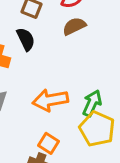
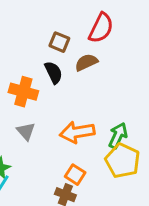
brown semicircle: (74, 26) -> (86, 62), moved

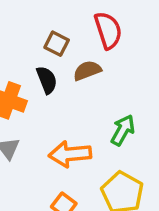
red semicircle: (101, 28) -> (108, 30), turned -48
green arrow: (118, 136) -> (123, 130), moved

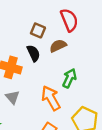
green arrow: (123, 130) -> (69, 78), moved
orange arrow: (70, 154) -> (51, 98), turned 70

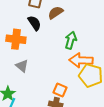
orange arrow: (51, 98) -> (81, 60), moved, turned -50

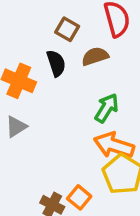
gray triangle: (22, 66) -> (16, 127), turned 32
orange square: (60, 90) -> (79, 197), moved

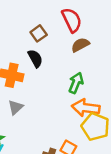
brown square: (67, 29) -> (39, 33), turned 35
brown semicircle: (95, 56) -> (80, 45), moved

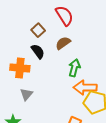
brown semicircle: (80, 45) -> (63, 43), moved

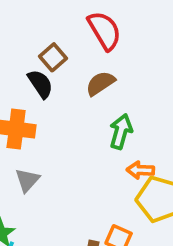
black semicircle: (38, 51) -> (40, 84), moved
orange arrow: (85, 88) -> (140, 170), size x0.6

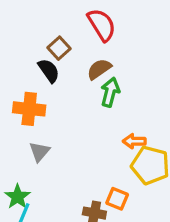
green arrow: (121, 132) -> (110, 92), moved

